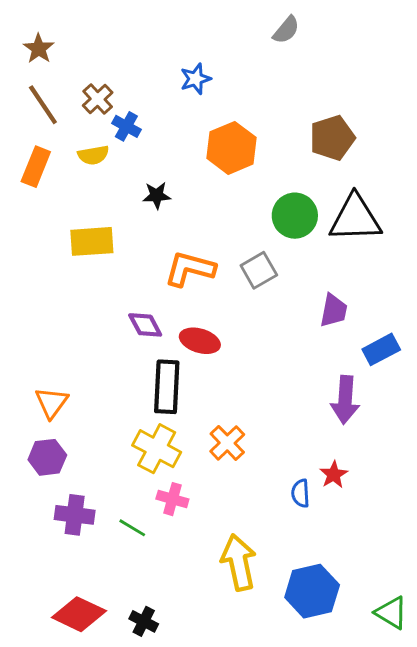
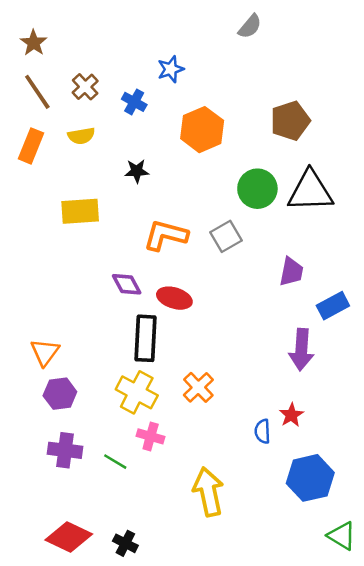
blue cross: (126, 126) -> (134, 102), moved
purple hexagon: (47, 457) -> (60, 394), moved
blue hexagon: (312, 591) -> (310, 478), moved

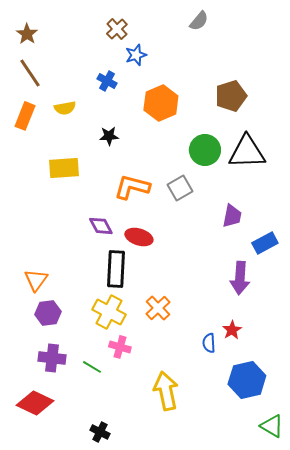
brown cross: (85, 87) -> (117, 29), moved
red diamond: (69, 537) -> (35, 403), moved

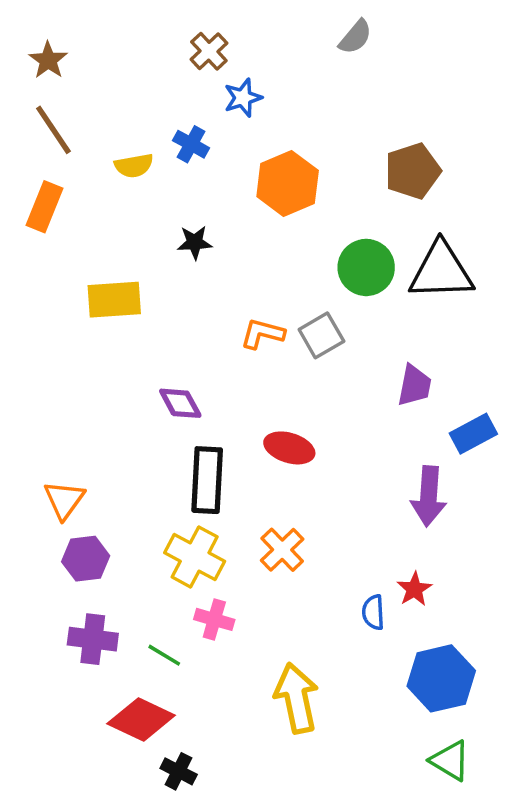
yellow semicircle: (65, 108) -> (134, 166), moved
orange L-shape: (132, 187) -> (263, 334), moved, size x0.7
red ellipse: (139, 237) -> (289, 448), moved
red diamond: (35, 403) -> (141, 720), moved
green triangle: (272, 426) -> (450, 761), moved

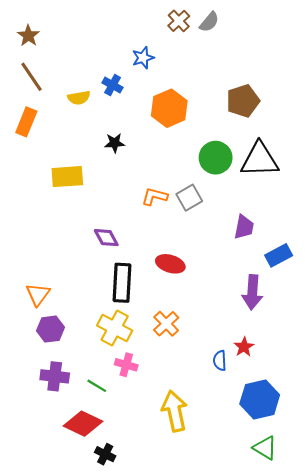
brown cross: (209, 51) -> (179, 21), moved

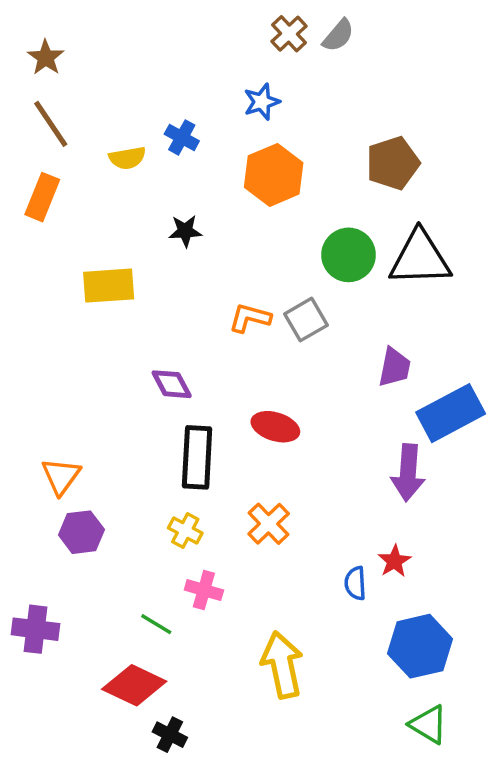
blue star: (143, 58) -> (262, 102), moved
blue rectangle: (279, 255) -> (451, 413), size x1.5
yellow cross: (115, 328) -> (185, 530), size x0.6
purple cross: (55, 376) -> (35, 629), moved

